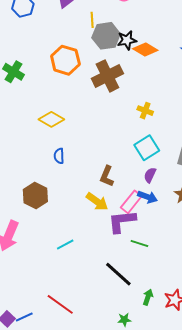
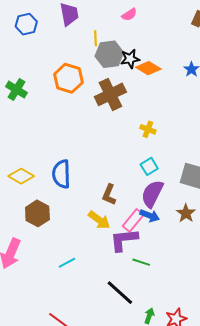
yellow diamond: (51, 119) -> (21, 176), moved
cyan square: (147, 148) -> (149, 166), size x0.7
blue semicircle: (59, 156) -> (61, 174), size x1.8
purple semicircle: (150, 175) -> (152, 194), size x1.8

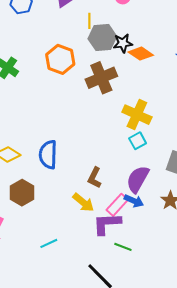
yellow cross: (148, 129) -> (137, 115), size x1.8
cyan square: (149, 166) -> (138, 141), moved

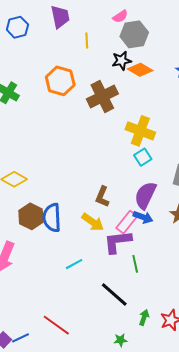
gray hexagon: (102, 38) -> (134, 34), moved
blue semicircle: (48, 155) -> (52, 218), moved
cyan line: (49, 243) -> (74, 264), moved
green line: (123, 247) -> (135, 264), turned 60

